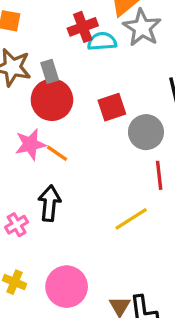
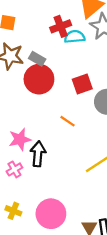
gray rectangle: (50, 71) -> (37, 59), turned -42
pink star: (30, 144) -> (20, 139), moved
orange line: (57, 153) -> (67, 121), moved

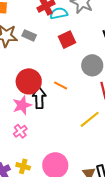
red circle: (39, 79) -> (29, 81), moved
red square: (82, 84) -> (67, 40), moved
black arrow: (38, 154) -> (39, 98), moved

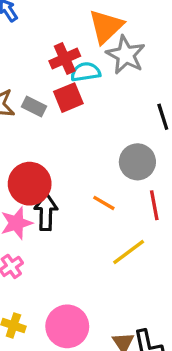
red square: (67, 40) -> (68, 98), moved
orange line: (61, 85) -> (104, 203), moved

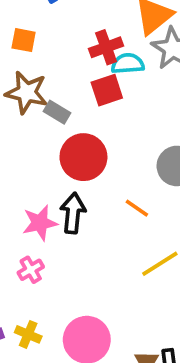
gray rectangle: (34, 107) -> (57, 112), moved
red circle: (30, 184) -> (83, 157), moved

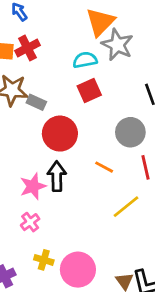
red cross: (106, 47) -> (27, 48), moved
red square: (107, 90) -> (89, 91), moved
yellow cross: (28, 334) -> (44, 260), moved

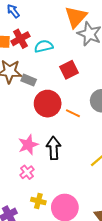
cyan semicircle: (85, 60) -> (44, 46), moved
orange line: (104, 167) -> (73, 113), moved
black arrow: (57, 176) -> (54, 148), moved

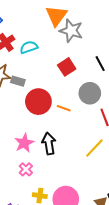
red square: (69, 70) -> (67, 67), moved

